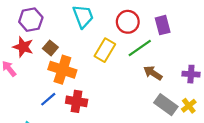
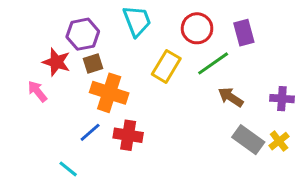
purple hexagon: (31, 20) -> (83, 34), moved
brown square: (50, 48) -> (93, 63), turned 32

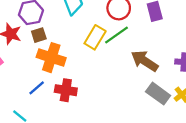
green line: (213, 63) -> (116, 35), moved
brown arrow: (231, 97) -> (145, 61), size x1.4

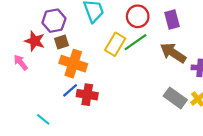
brown arrow: (145, 61) -> (173, 53), moved
blue line: (37, 88) -> (70, 90), moved

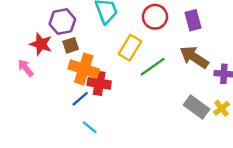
green line: (136, 42) -> (153, 67), moved
red cross: (87, 95) -> (99, 83), moved
cyan line: (43, 119) -> (90, 127), moved

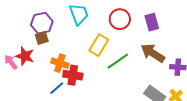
red star: (41, 44) -> (25, 56), moved
brown square: (71, 45) -> (42, 38), moved
orange cross: (84, 69) -> (60, 63), size x0.7

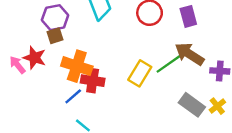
yellow rectangle: (99, 45) -> (140, 73), moved
green line: (118, 61) -> (169, 64), moved
orange cross: (60, 63) -> (77, 66), size x1.4

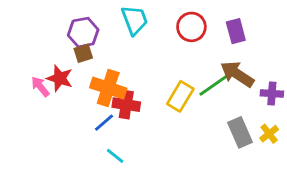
gray rectangle: (192, 105) -> (240, 132), turned 30

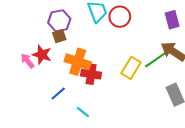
red circle: (191, 27) -> (120, 17), moved
blue line: (104, 123) -> (58, 94), moved

